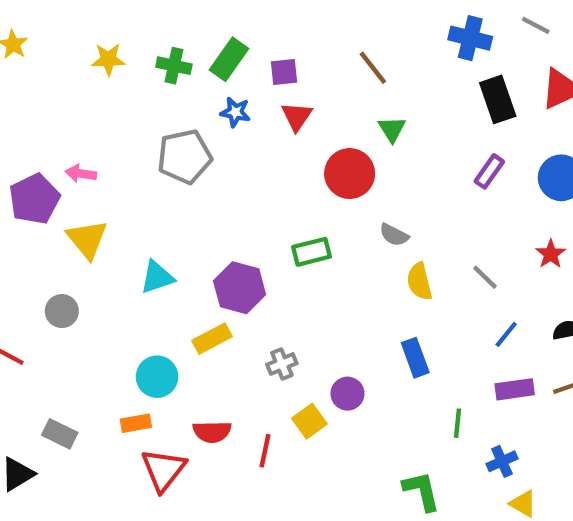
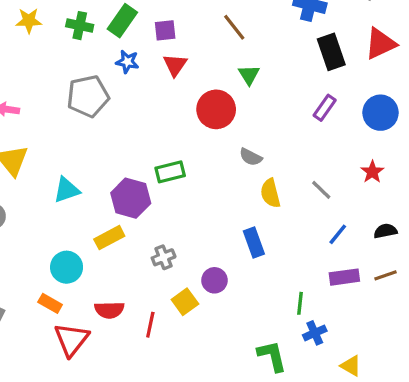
green rectangle: (312, 252) -> (170, 172), moved
blue rectangle: (415, 358) -> (254, 243), moved
orange rectangle: (136, 423) -> (50, 303), turned 40
blue cross: (502, 461) -> (315, 333), moved

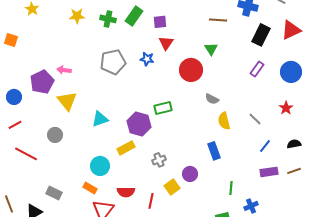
brown line: (234, 27) -> (218, 20), moved, turned -48
black rectangle: (331, 52) -> (261, 35), turned 45
blue star: (127, 62) -> (147, 59), moved
green line: (300, 303) -> (231, 188), moved

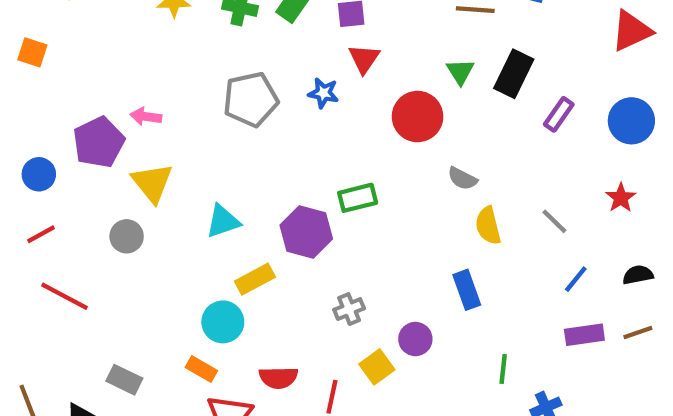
black rectangle: (261, 35) -> (514, 74), moved
gray circle: (55, 135) -> (127, 236), moved
yellow rectangle: (126, 148) -> (255, 279), moved

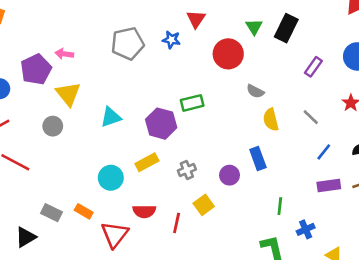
purple rectangle: (559, 114) -> (313, 67), moved
yellow rectangle: (255, 279) -> (147, 162), moved
purple circle: (415, 339) -> (229, 175), moved
orange rectangle: (201, 369) -> (84, 211), moved

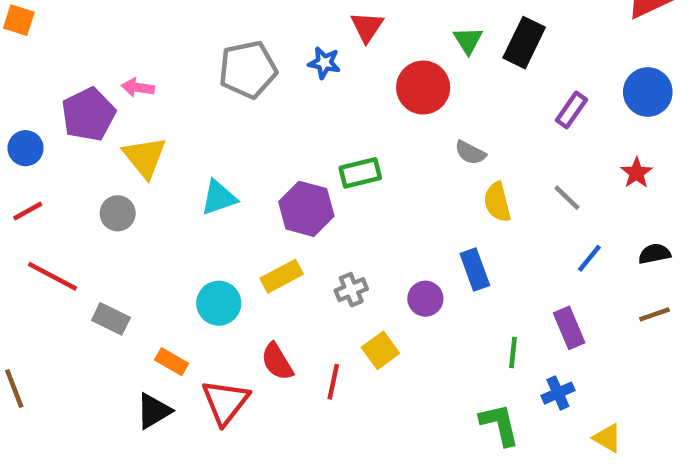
purple rectangle: (329, 185) -> (569, 328), moved, turned 75
red semicircle: (144, 211) -> (277, 362), turned 60
gray rectangle: (51, 213) -> (111, 319), moved
black triangle: (26, 237) -> (154, 411), moved

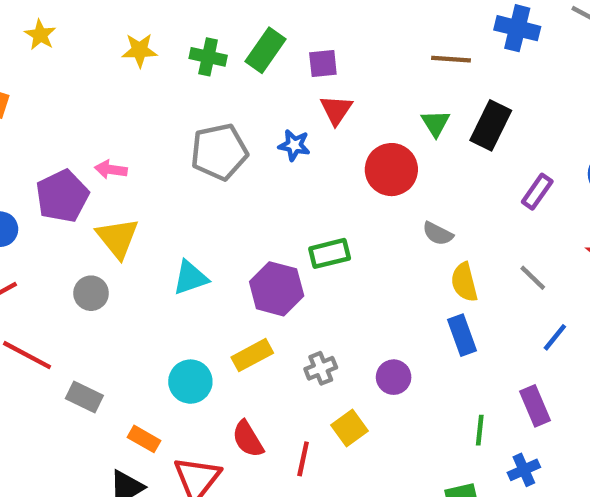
blue rectangle: (475, 269) -> (462, 335), moved

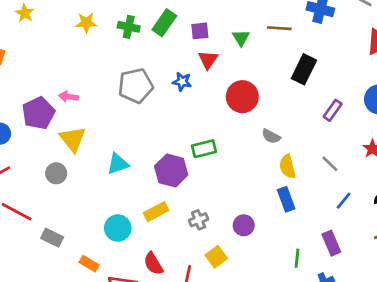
green triangle: (436, 123) -> (241, 38), moved

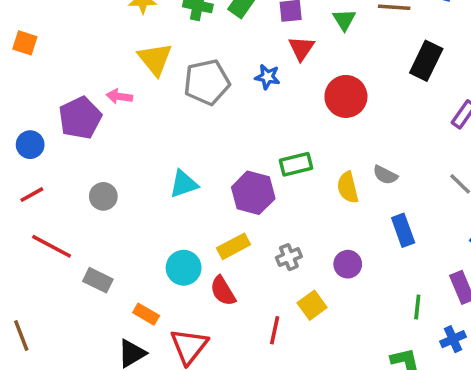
gray semicircle: (271, 136) -> (385, 175), moved
yellow triangle: (73, 139) -> (155, 59), moved
yellow semicircle: (287, 166) -> (348, 187), moved
red semicircle: (153, 264) -> (223, 291), moved

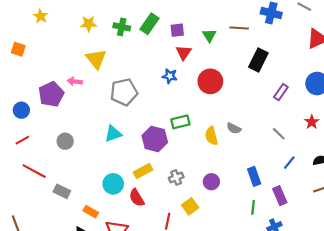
blue star: (267, 77) -> (170, 76), moved
gray pentagon: (207, 82) -> (124, 92), moved
blue rectangle: (403, 230) -> (254, 176), moved

